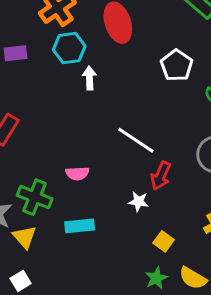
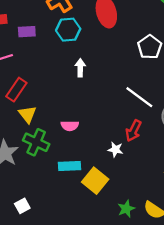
white arrow: (89, 78) -> (80, 68), moved
white line: (136, 140) -> (139, 97), moved
yellow triangle: (25, 237) -> (27, 114), moved
yellow square: (164, 241) -> (95, 181), moved, size x1.6

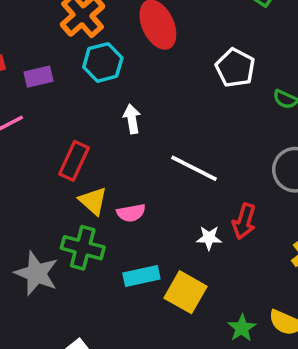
red rectangle: (16, 90) -> (74, 161), moved
white line: (139, 97) -> (194, 168), moved
yellow triangle: (27, 114) -> (93, 201), moved
red arrow: (133, 131) -> (244, 221), moved

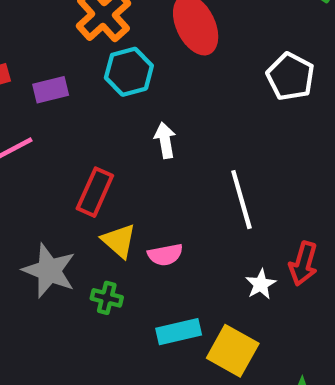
white line: (194, 168) -> (241, 200), turned 48
white star: (209, 238) -> (261, 284), turned -30
green cross: (83, 248) -> (107, 298), size x0.6
gray star: (36, 273) -> (49, 271), moved

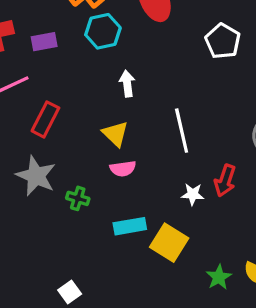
red rectangle: (95, 192) -> (45, 119), moved
yellow triangle: (119, 241) -> (115, 134), moved
white star: (261, 284) -> (193, 194), turned 30

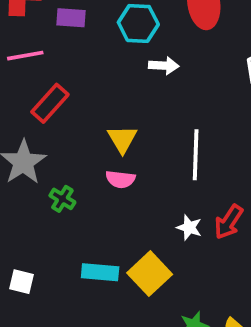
white arrow: (127, 84) -> (164, 66), moved, turned 85
cyan rectangle: (130, 226) -> (100, 272), moved
white square: (70, 292) -> (21, 282), moved, turned 35

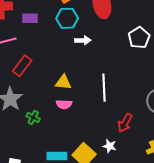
yellow triangle: (122, 139) -> (63, 82), turned -48
white star: (189, 227) -> (110, 146), moved

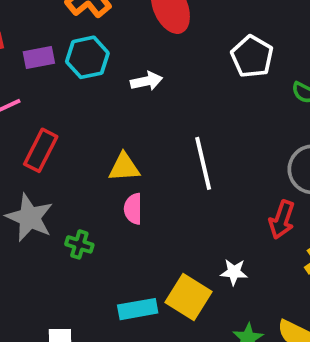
cyan hexagon: (67, 18) -> (87, 57), moved
pink semicircle: (64, 104) -> (133, 209), turned 98
red arrow: (125, 123) -> (282, 220), moved

